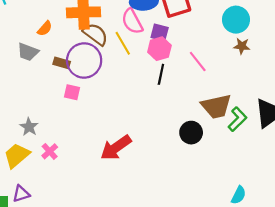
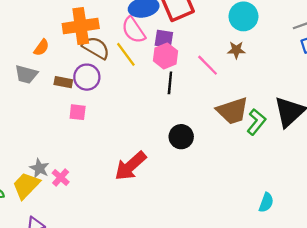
brown star: (242, 46) -> (236, 50), moved
purple circle: (84, 61) -> (87, 77), size x0.7
gray star: (29, 127) -> (39, 168), moved
black circle: (191, 133) -> (181, 137), moved

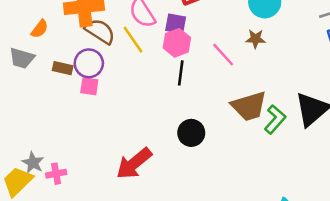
pink square: (78, 112) -> (89, 86), moved
pink cross: (61, 177) -> (56, 174), turned 36

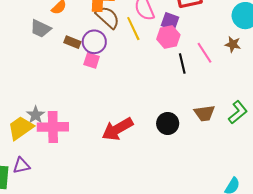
black line: (181, 73) -> (182, 63), moved, turned -30
brown trapezoid: (249, 106) -> (204, 113), moved, size x0.7
black circle: (191, 133) -> (168, 123), moved
pink cross: (56, 174) -> (53, 127), size x1.8

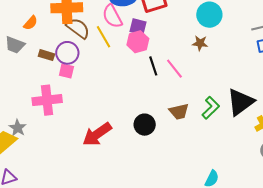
pink line: (204, 53) -> (174, 69), moved
pink cross: (53, 127) -> (47, 100), moved

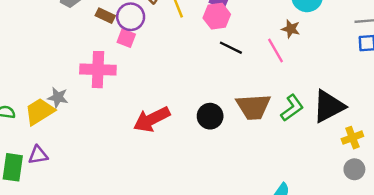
black line: (153, 66) -> (231, 48), turned -54
pink line: (174, 69) -> (275, 51), moved
brown trapezoid: (179, 112) -> (253, 107), size x1.4
gray star: (18, 128) -> (58, 97), turned -30

